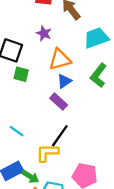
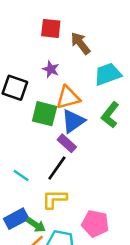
green square: (21, 74) -> (45, 114), moved, size x1.5
blue triangle: (64, 81) -> (73, 121), size x1.5
black line: (60, 136) -> (57, 168), moved

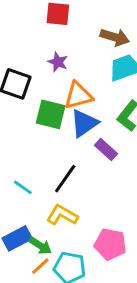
brown arrow: (80, 43) -> (115, 37), moved, turned 145
purple rectangle: (67, 143) -> (106, 149), moved
yellow L-shape: (54, 199) -> (62, 215), turned 30

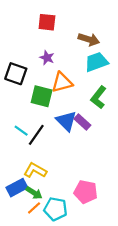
blue triangle: (84, 123) -> (66, 121), moved, turned -40
black line: (65, 179) -> (36, 135), moved
cyan line: (23, 187) -> (21, 131), moved
yellow L-shape: (62, 215) -> (35, 170), moved

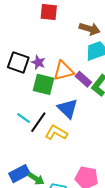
purple star: (47, 58) -> (38, 62), moved
purple rectangle: (82, 122) -> (83, 79), moved
yellow L-shape: (35, 170) -> (56, 133), moved

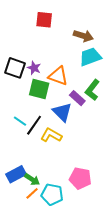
orange triangle: (63, 71) -> (58, 76), turned 35
purple rectangle: (83, 79) -> (77, 98), moved

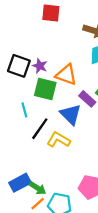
cyan line: (20, 121) -> (24, 110), moved, turned 40

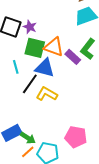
orange triangle: (66, 75) -> (54, 47), moved
blue triangle: (71, 114) -> (45, 68), moved, turned -30

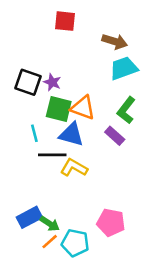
purple rectangle: (73, 57) -> (115, 136), moved
black line: (30, 84) -> (52, 155), turned 55

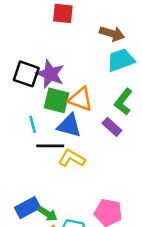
purple star: (52, 82) -> (50, 74), size x1.6

